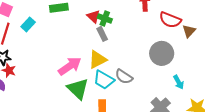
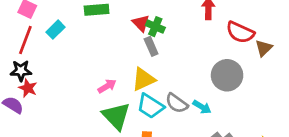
pink arrow: (70, 66) -> (107, 86), size x0.6
cyan arrow: (179, 82) -> (202, 107), moved, turned -32

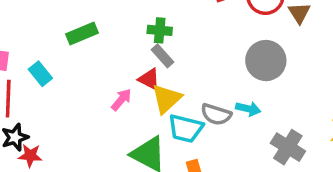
red triangle: (141, 23) -> (149, 79), moved
cyan rectangle: (56, 30) -> (40, 74), turned -66
pink arrow: (107, 86) -> (121, 100), moved

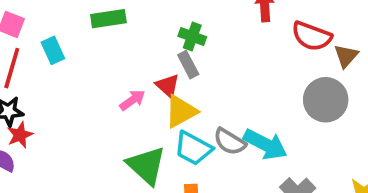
gray circle: (266, 61) -> (326, 100), moved
cyan arrow: (248, 109) -> (265, 144), size x1.6
red star: (30, 156) -> (20, 135), turned 30

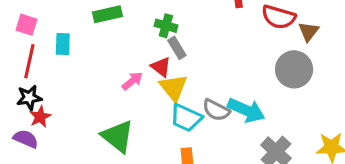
green cross: (192, 36) -> (166, 26), moved
cyan rectangle: (53, 50) -> (63, 44), turned 30
yellow triangle: (181, 111) -> (173, 88), turned -36
green triangle: (146, 166) -> (118, 136), moved

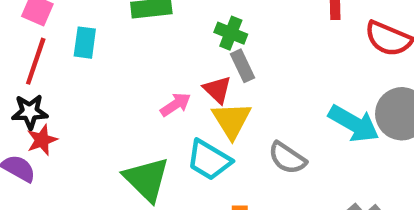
cyan arrow: (246, 110) -> (354, 124), moved
cyan trapezoid: (186, 118) -> (209, 160), moved

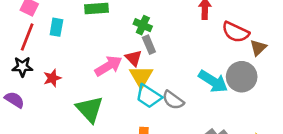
pink arrow: (175, 105) -> (108, 66), size x1.5
red star: (42, 140) -> (52, 78), moved
cyan trapezoid: (209, 160) -> (149, 96), moved

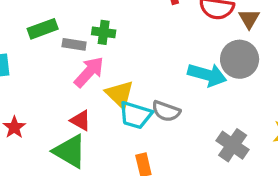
gray rectangle: (149, 45) -> (74, 44), moved, turned -42
red triangle: (134, 58) -> (81, 120), moved
pink arrow: (108, 66) -> (89, 72), moved

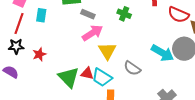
green cross: (104, 32) -> (124, 14), moved
cyan trapezoid: (135, 115) -> (102, 77), moved
red triangle: (81, 120) -> (87, 74), moved, turned -32

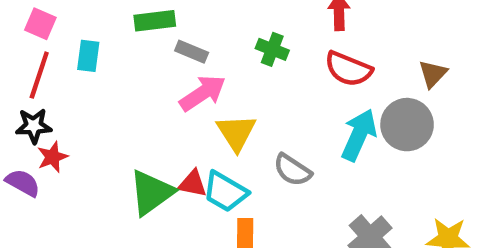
red semicircle: (178, 15) -> (348, 69), moved
cyan arrow: (162, 53) -> (359, 135), turned -95
red star: (39, 54) -> (53, 157), moved
green triangle: (69, 77) -> (151, 192), turned 40

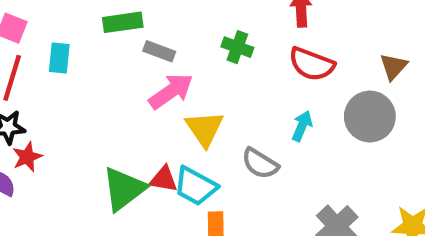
cyan arrow: (359, 135) -> (302, 126), moved, size x0.6

